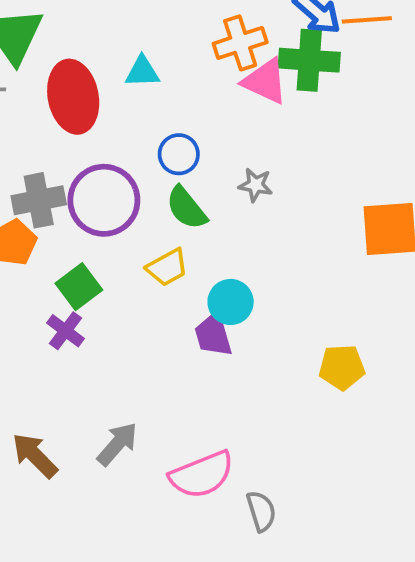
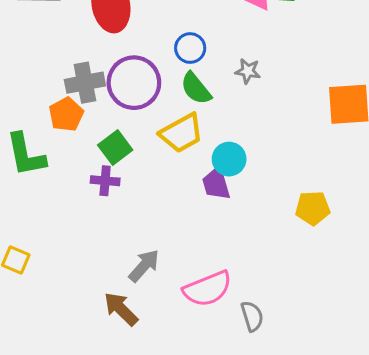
yellow trapezoid: (167, 267) -> (182, 133), size x1.4
purple cross: (66, 331) -> (105, 181), turned -32
brown arrow: (35, 455) -> (121, 309), moved

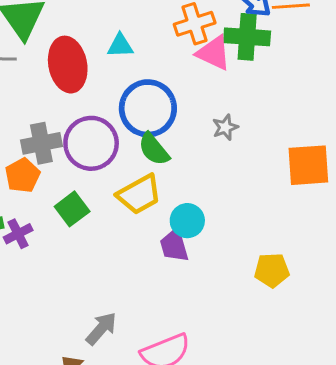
blue circle: (190, 48) -> (148, 108), size x1.8
gray star: (248, 71) -> (225, 127), moved, turned -30
purple cross: (105, 181) -> (18, 234), moved, turned -32

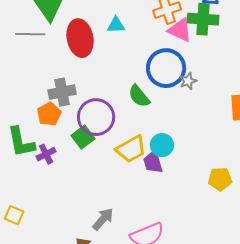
blue circle: (148, 108) -> (166, 68), moved
purple circle: (91, 143) -> (96, 117), moved
yellow trapezoid: (139, 194) -> (131, 149), moved

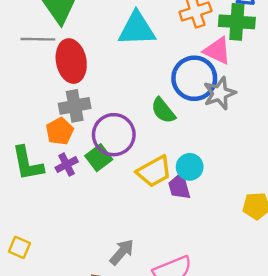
cyan triangle: (116, 25) -> (137, 29), size x1.8
pink triangle: (180, 30) -> (217, 51), moved
red ellipse: (80, 38) -> (71, 61), moved
gray star: (188, 81) -> (220, 93), size x1.6
purple cross: (46, 154) -> (67, 165), moved

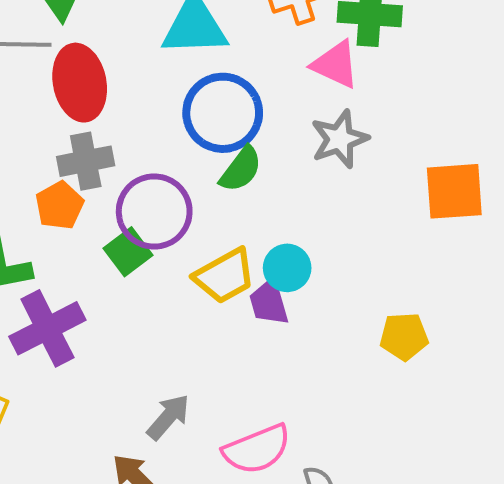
blue circle: (194, 78) -> (223, 113), moved
green semicircle: (163, 110) -> (241, 169), turned -104
purple cross: (67, 165) -> (47, 328), moved, size x1.8

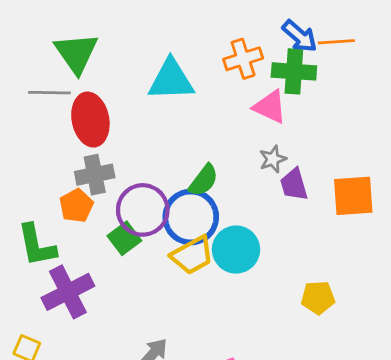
blue circle: (223, 113) -> (191, 217), moved
gray star: (340, 139) -> (273, 159), size x0.7
cyan circle: (287, 268) -> (236, 250), size x1.4
purple trapezoid: (269, 302) -> (294, 185), moved

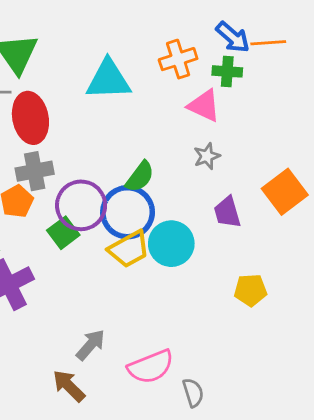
green cross: (294, 71) -> (227, 71), size x0.7
purple trapezoid: (294, 185) -> (227, 212), moved
orange square: (353, 196) -> (285, 192), turned -33

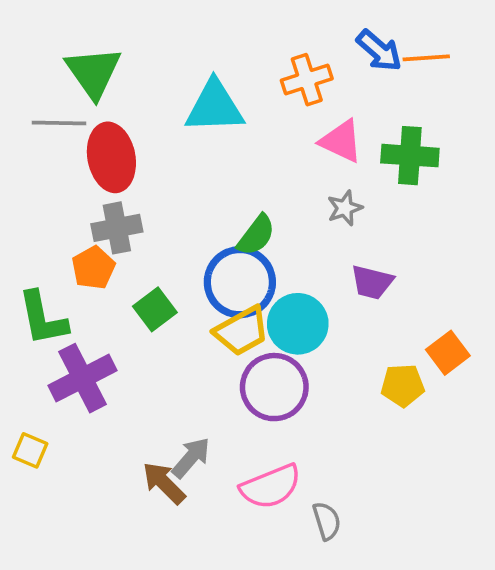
green cross: (227, 71) -> (410, 156), moved, size x1.4
orange square: (285, 192) -> (448, 353), moved, size x0.7
purple circle: (81, 205) -> (274, 387), moved
purple trapezoid: (227, 212) -> (372, 282), turned -60
brown arrow: (69, 386) -> (164, 483), moved

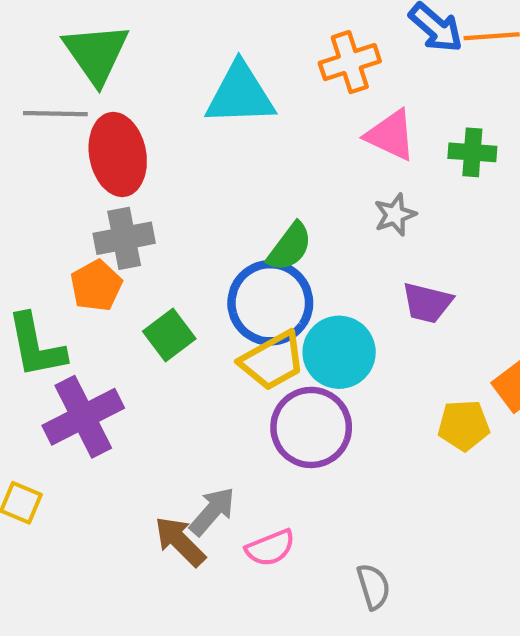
green cross: (410, 156) -> (472, 152), size x0.7
pink semicircle: (271, 487) -> (270, 548), moved, size x0.7

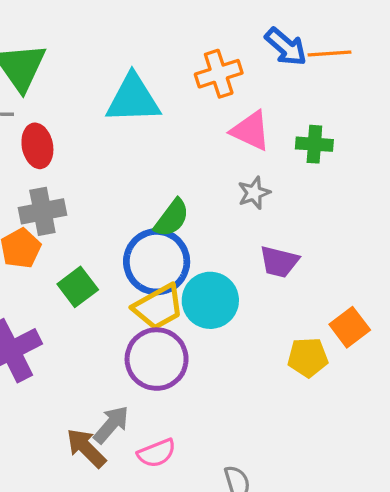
red ellipse: (118, 154) -> (37, 146), size x0.7
purple circle: (311, 427) -> (157, 359), moved

